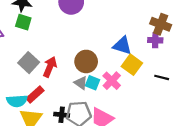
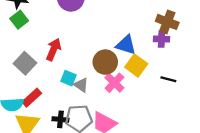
green square: (23, 22) -> (19, 20), turned 35
brown circle: (86, 61) -> (105, 62), moved
red arrow: (50, 67) -> (54, 49), moved
cyan square: (92, 83) -> (69, 78), moved

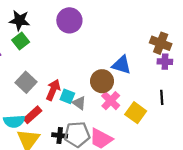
purple cross: (161, 39) -> (165, 62), moved
red arrow: (54, 49) -> (53, 90), moved
yellow square: (136, 66) -> (136, 113), moved
black line: (168, 79) -> (162, 97), turned 72

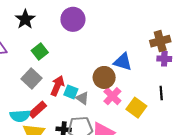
black star: (19, 20) -> (25, 19), turned 30
green square: (21, 41) -> (40, 51), moved
brown cross: (161, 43) -> (160, 41), turned -36

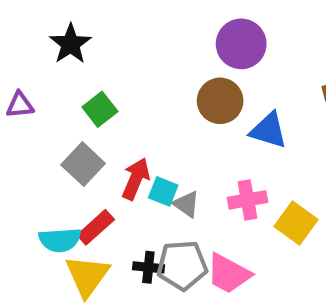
purple circle: (73, 19) -> (241, 44), moved
brown circle: (104, 77) -> (220, 101), moved
pink cross: (112, 96) -> (247, 200), turned 36

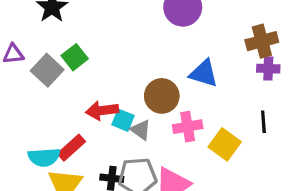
brown circle: (220, 101) -> (162, 96), moved
gray square: (83, 164) -> (47, 70), moved
red arrow: (136, 179) -> (102, 110), turned -120

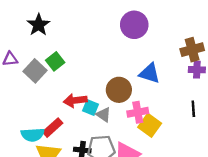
yellow square: (225, 144) -> (150, 125), moved

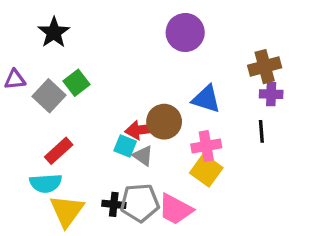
red arrow: (75, 100) -> (141, 130), moved
black line: (193, 109) -> (261, 131), moved
pink cross: (138, 112) -> (206, 146), moved
red rectangle: (53, 128) -> (59, 151), moved

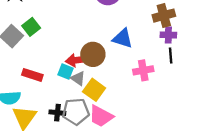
black line: (261, 131) -> (171, 56), moved
pink cross: (206, 146) -> (143, 70), moved
red rectangle: (59, 151) -> (32, 75), moved, turned 60
yellow square: (206, 170) -> (94, 90), moved

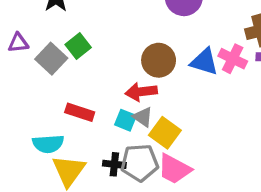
brown circle: (93, 54) -> (159, 60), moved
pink cross: (143, 70) -> (233, 59), moved, turned 36
cyan square: (65, 72) -> (125, 120), moved

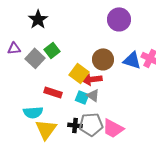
yellow square: (165, 133) -> (79, 73), moved

